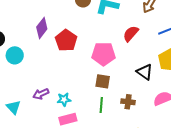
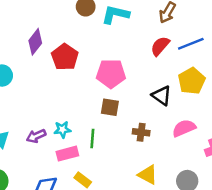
red semicircle: (131, 34) -> (160, 46), moved
purple arrow: (41, 94) -> (36, 136), moved
green line: (101, 105) -> (92, 139), moved

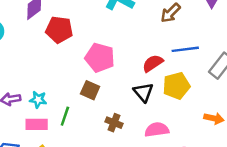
red semicircle: (160, 46) -> (153, 63), moved
red pentagon: (65, 57) -> (59, 30), turned 30

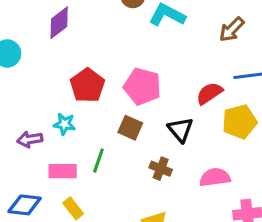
red pentagon: (59, 30) -> (87, 85), moved, turned 30
black triangle: (143, 92) -> (180, 130), moved
cyan star: (38, 100) -> (64, 124), moved

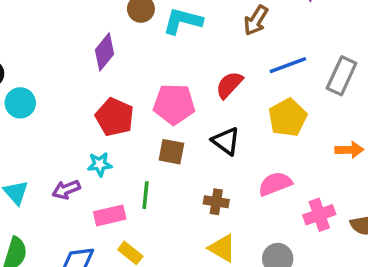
purple diamond: (59, 23) -> (105, 52), moved
red semicircle: (209, 93) -> (229, 85), moved
brown cross: (161, 169) -> (216, 202), moved

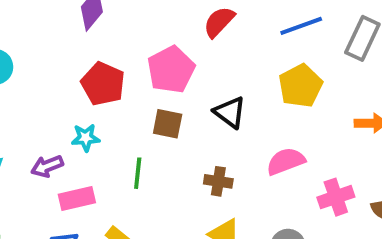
red semicircle: (229, 85) -> (219, 22), moved
pink pentagon: (174, 104) -> (171, 70), turned -30
pink rectangle: (110, 215) -> (77, 198), moved

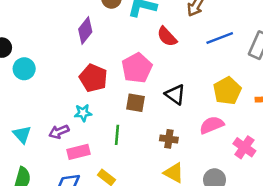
red semicircle: (219, 22) -> (167, 37), turned -85
yellow pentagon: (300, 86) -> (227, 91), moved
pink cross: (336, 197) -> (244, 147), turned -35

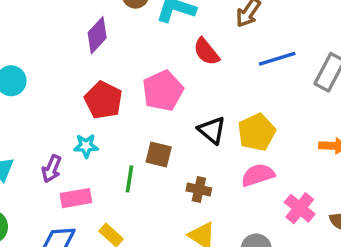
yellow pentagon: (227, 91) -> (257, 132), moved
brown square: (135, 103) -> (159, 155), moved
purple arrow: (59, 132) -> (52, 169), turned -48

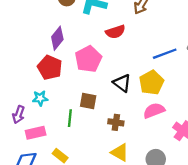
purple diamond: (97, 35) -> (57, 38), moved
red semicircle: (206, 52) -> (115, 32), turned -66
blue line: (277, 59) -> (165, 54), moved

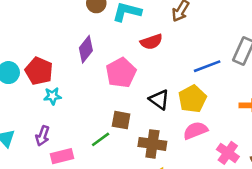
red pentagon: (50, 67) -> (39, 71), moved
cyan star: (40, 98) -> (53, 96), moved
green line: (70, 118) -> (101, 139), turned 48
brown cross: (116, 122) -> (152, 144), size x1.5

